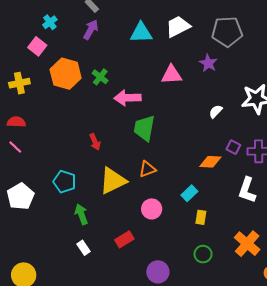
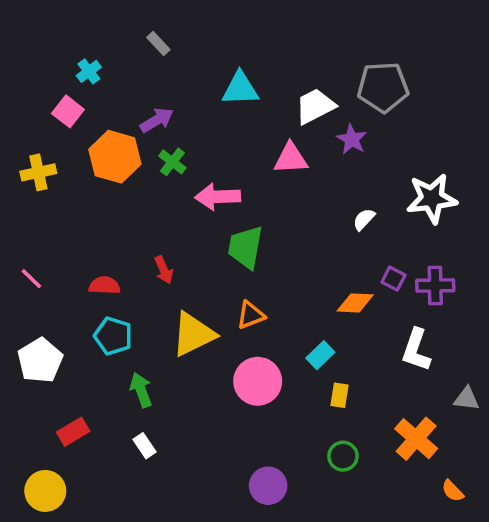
white trapezoid: (178, 26) -> (315, 106), moved
purple arrow: (91, 30) -> (157, 120), moved, turned 30
red semicircle: (16, 122) -> (104, 286), moved
pink circle: (152, 209) -> (258, 381), size x1.4
red rectangle: (124, 239) -> (73, 432), moved

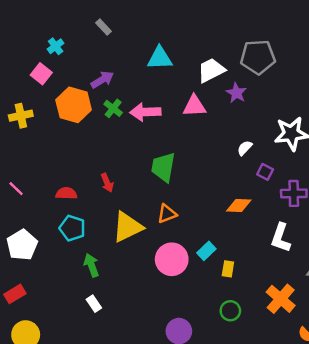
pink arrow: (218, 197) -> (145, 112), moved
purple square: (393, 279) -> (265, 172), moved
cyan rectangle: (320, 355) -> (206, 251), moved
red rectangle: (73, 432) -> (15, 294), moved

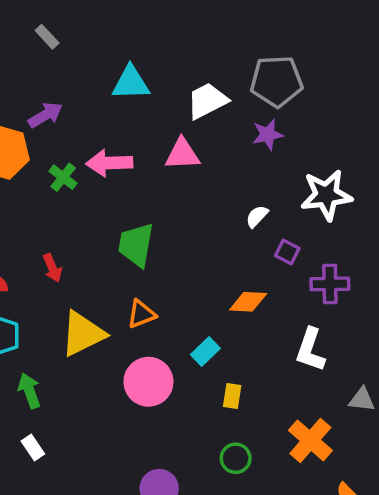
purple star: (236, 93) -> (268, 135), moved, turned 30
green cross: (113, 108) -> (63, 177), moved
cyan rectangle: (206, 251) -> (205, 352), moved

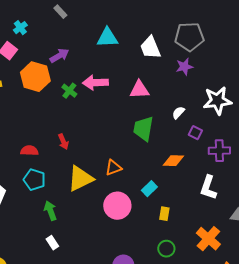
white trapezoid: (207, 101) -> (150, 48), turned -85
pink triangle: (182, 154) -> (139, 90), moved
green trapezoid: (136, 245) -> (143, 129), moved

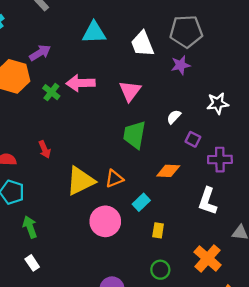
pink triangle: (139, 90) -> (130, 91), turned -50
white star: (217, 101) -> (218, 103), size x0.7
orange triangle: (113, 168) -> (114, 179), moved
yellow triangle: (80, 179) -> (81, 181), moved

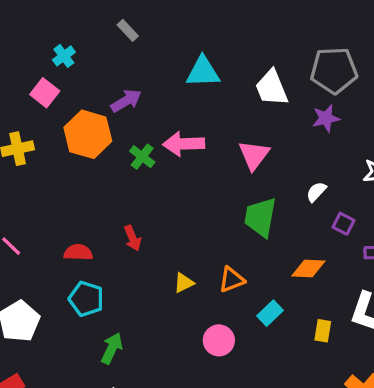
yellow triangle: (81, 181) -> (184, 283), size x0.5
pink circle: (105, 221) -> (219, 340), size x0.7
green arrow: (30, 227) -> (112, 348), turned 45
yellow rectangle: (158, 230) -> (323, 331), moved

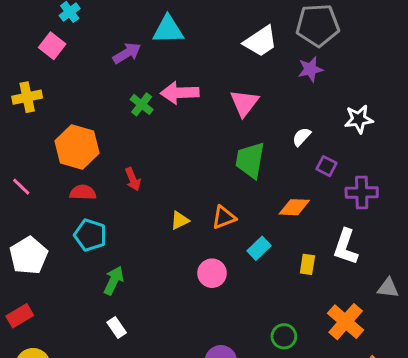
cyan triangle: (203, 72) -> (168, 30), moved
white trapezoid: (272, 88) -> (260, 41), turned -102
orange hexagon: (88, 134) -> (77, 147), moved

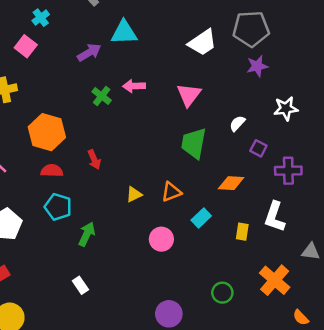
purple star: (310, 69) -> (257, 66), moved
pink arrow: (180, 93) -> (134, 86), size x0.7
green arrow: (114, 281) -> (87, 234), moved

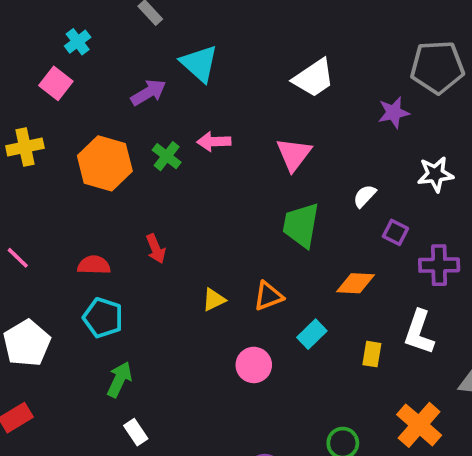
gray pentagon: (251, 29) -> (437, 67), moved
cyan triangle: (124, 33) -> (199, 63), turned 44
orange hexagon: (47, 132) -> (105, 163), moved
green arrow: (87, 234) -> (119, 379), moved

